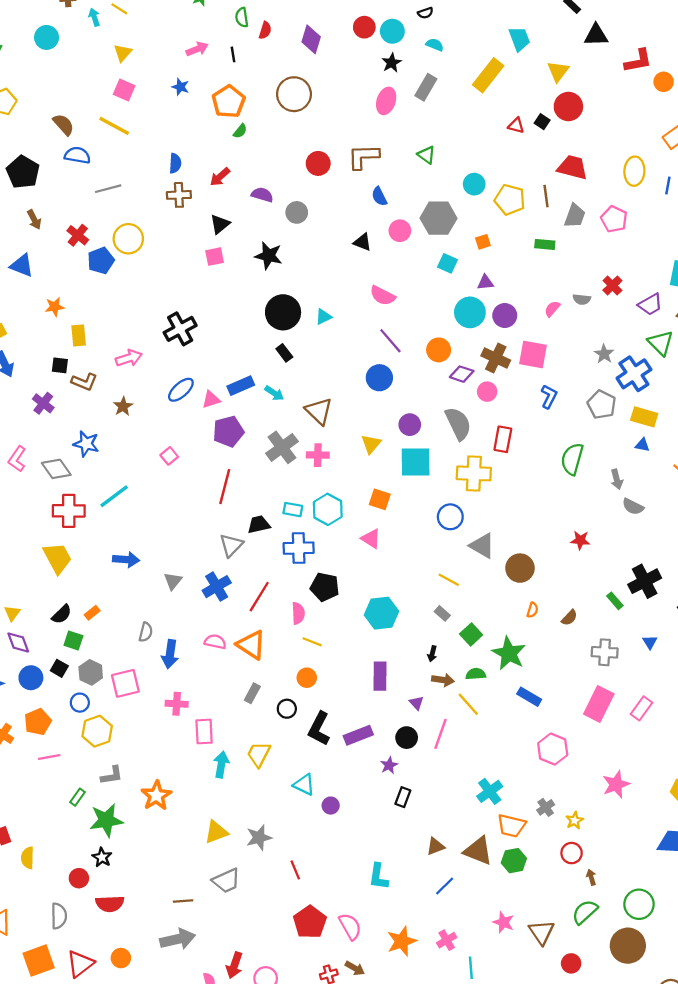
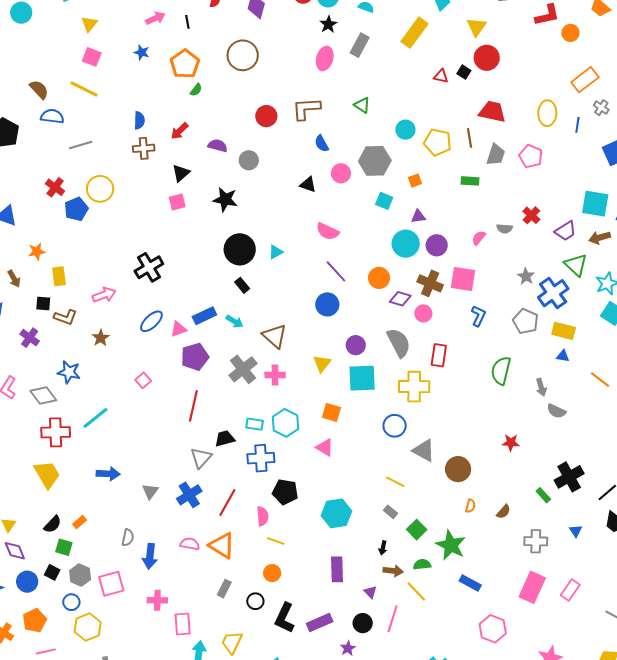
brown arrow: (34, 220) -> (14, 279), moved

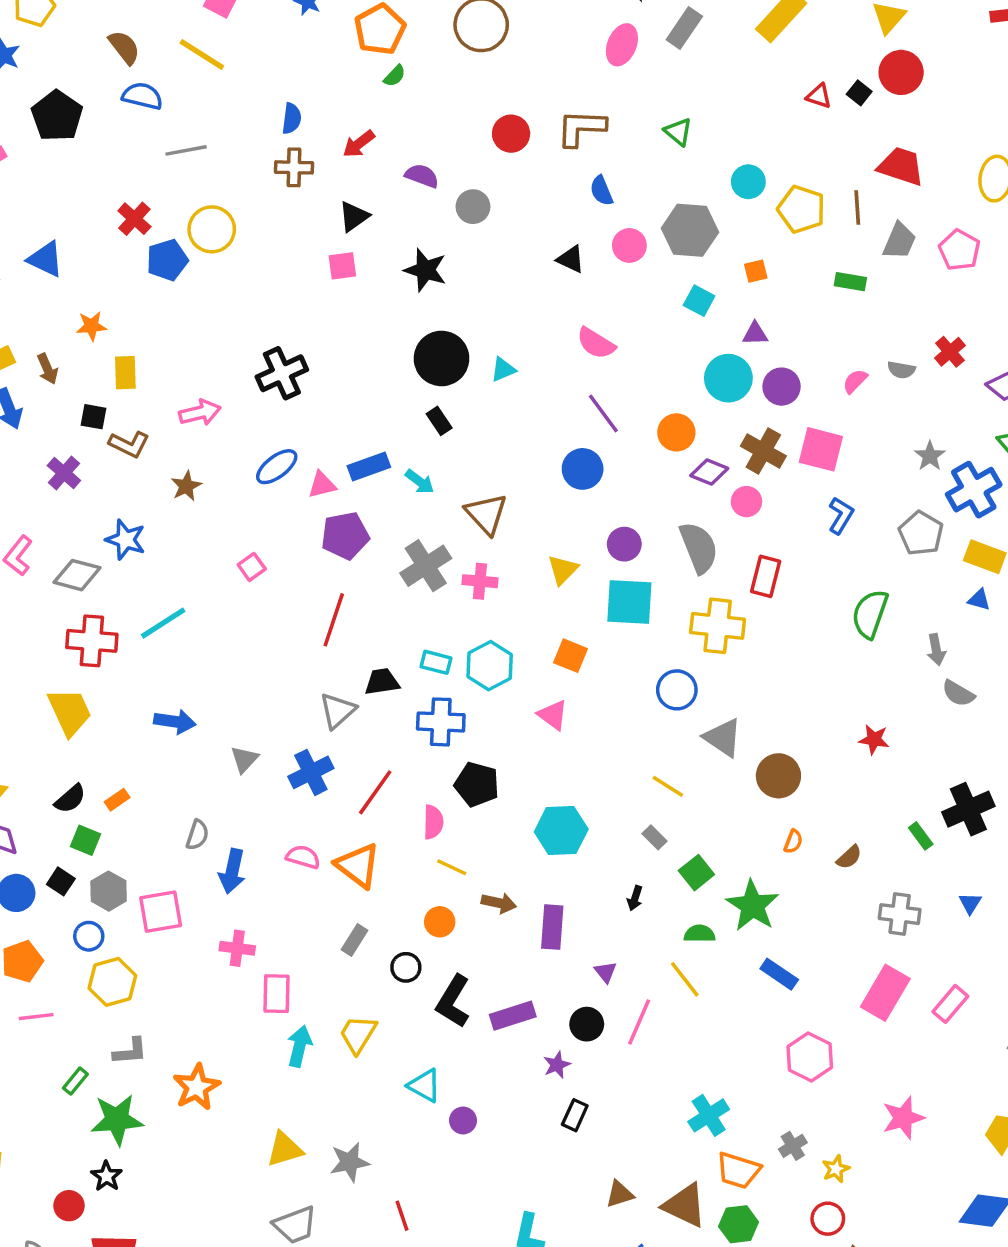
gray diamond: (43, 395) -> (77, 575), turned -44
brown arrow: (393, 571) -> (499, 903), moved

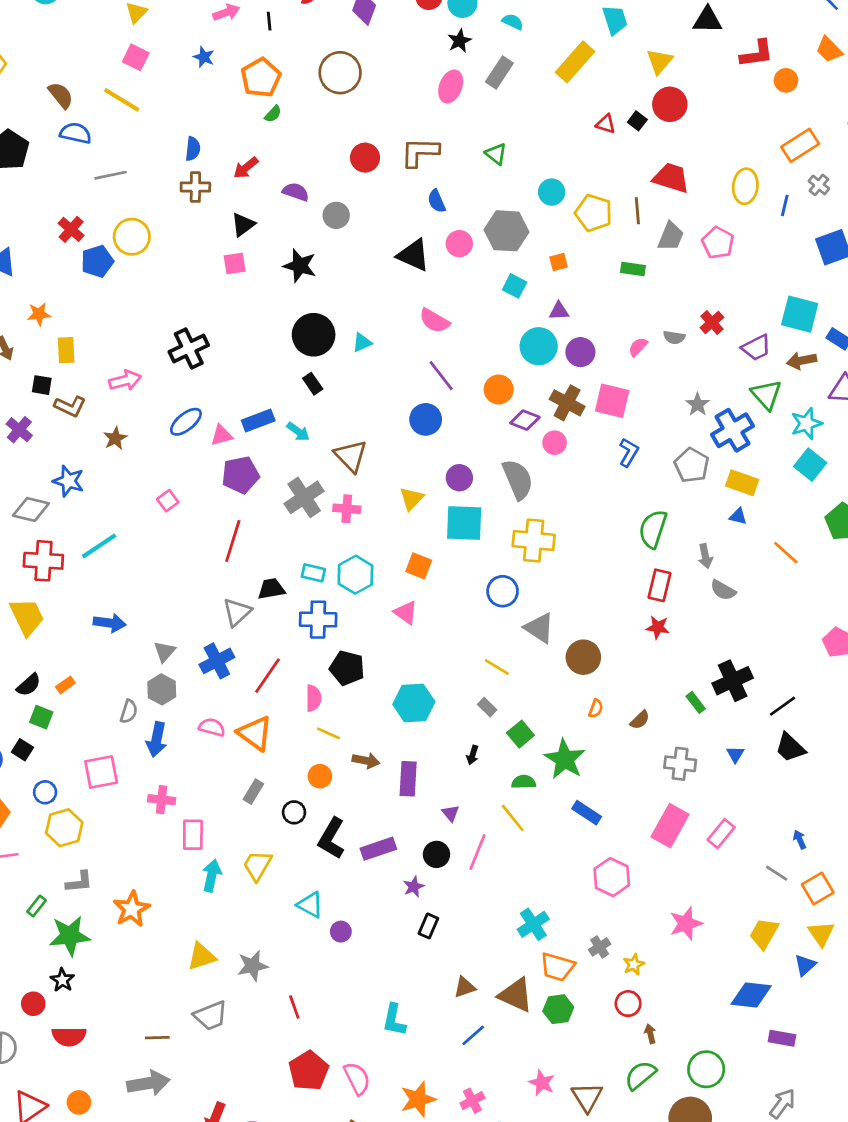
black triangle: (571, 259) -> (413, 255), size x1.5
red rectangle: (766, 576) -> (660, 585), moved
gray hexagon: (109, 891) -> (162, 689), moved

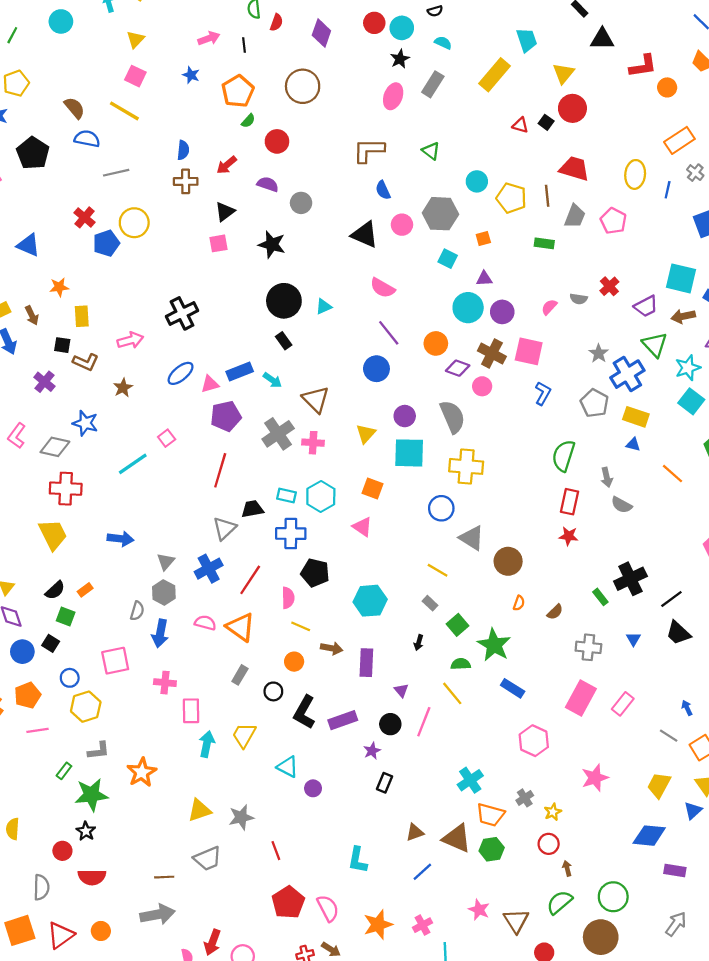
red circle: (365, 158) -> (277, 141), moved
cyan line: (99, 546) -> (133, 464), moved

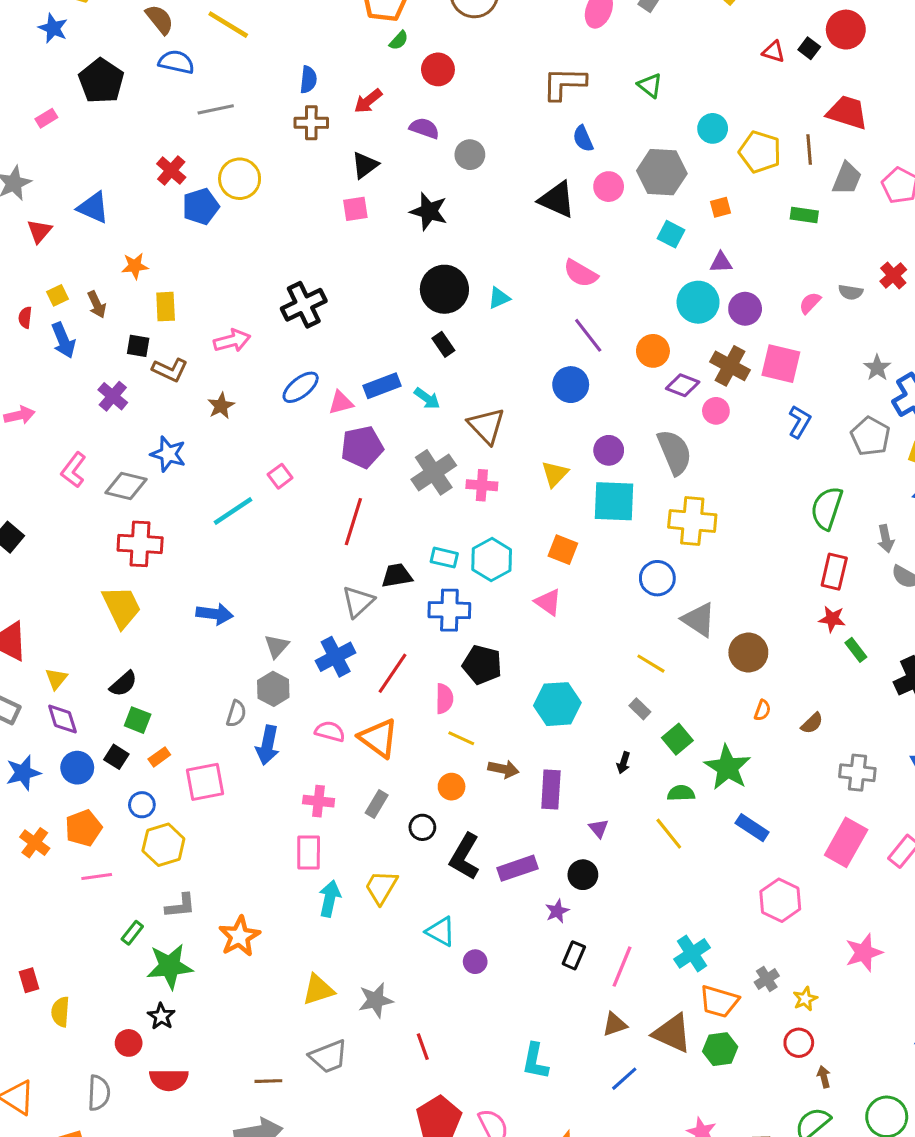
orange rectangle: (85, 590) -> (159, 757), moved
green rectangle: (600, 597) -> (856, 650), moved
pink cross: (165, 683) -> (319, 801), moved
pink line: (424, 722) -> (622, 967), moved

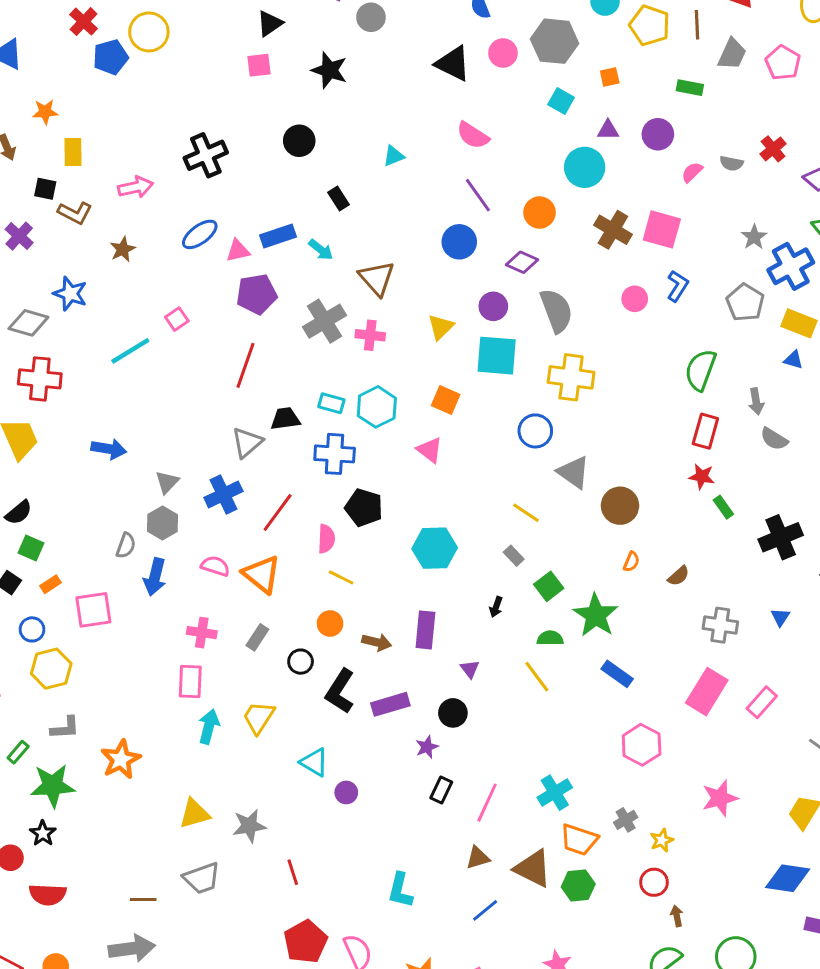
black circle: (444, 289) -> (299, 141), moved, size x0.7
purple circle: (745, 309) -> (658, 134), moved
purple diamond: (683, 385) -> (522, 262), moved
pink circle: (716, 411) -> (635, 299), moved
brown arrow: (503, 769) -> (377, 642), moved

